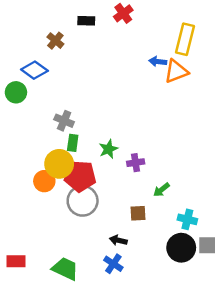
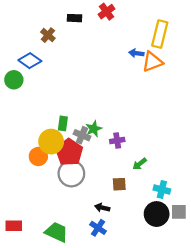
gray cross: (64, 121) -> (82, 135), moved
red pentagon: (80, 176) -> (69, 152), turned 30

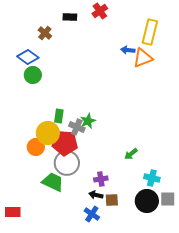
green circle: (14, 80) -> (33, 75), moved
purple cross: (117, 141) -> (101, 179), moved
red pentagon: (69, 152) -> (65, 143), turned -30
brown square: (119, 184) -> (112, 200), moved
green trapezoid: (56, 232) -> (53, 182), moved

